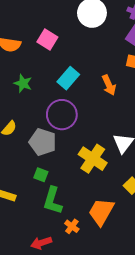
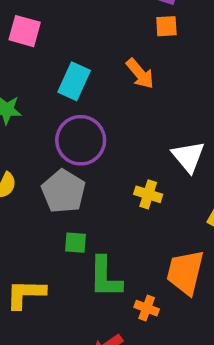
gray pentagon: (43, 142) -> (63, 191), turned 30
yellow cross: (93, 159) -> (148, 194), size x0.6

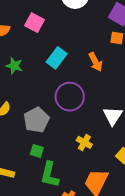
purple circle: (81, 140) -> (70, 97), moved
yellow cross: (148, 194) -> (84, 142), moved

